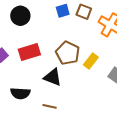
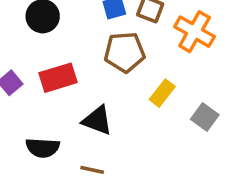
brown pentagon: (68, 53) -> (125, 52), moved, turned -30

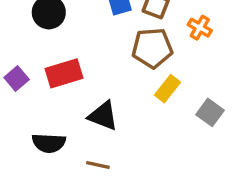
orange cross: (195, 32) -> (200, 28), size x0.6
brown pentagon: (125, 52) -> (152, 48), moved

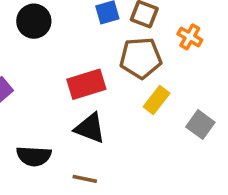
red rectangle: (64, 73) -> (86, 84), moved

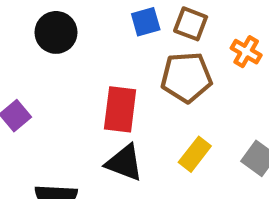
red rectangle: (86, 84) -> (120, 109), turned -66
yellow rectangle: (157, 100) -> (195, 154), moved

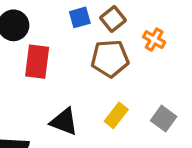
brown square: (191, 24) -> (113, 19), turned 30
red rectangle: (120, 109) -> (37, 62), moved

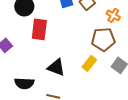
brown pentagon: (110, 58) -> (103, 39), moved

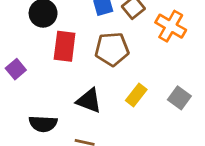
orange cross: (113, 15) -> (171, 26), size x1.5
brown pentagon: (103, 39) -> (112, 49), moved

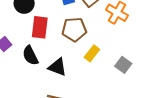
yellow rectangle: (136, 95) -> (92, 53), moved
black semicircle: (43, 124) -> (30, 56), moved, turned 60

